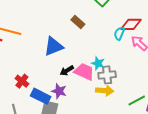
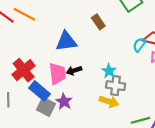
pink trapezoid: (84, 72) -> (57, 74), moved, turned 45
red cross: (22, 81) -> (24, 70), size x1.5
purple star: (59, 91) -> (64, 102), moved

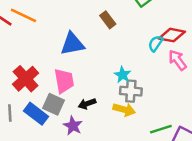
black arrow: (74, 70) -> (87, 104), moved
blue rectangle: (40, 91) -> (36, 114), moved
purple star: (64, 102) -> (73, 126), moved
gray square: (46, 107) -> (54, 104), moved

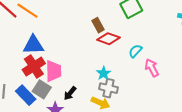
red diamond: (172, 35) -> (109, 39), moved
blue triangle: (72, 44) -> (33, 45), moved
red cross: (26, 79) -> (34, 67), moved
black arrow: (87, 104) -> (70, 93), turned -40

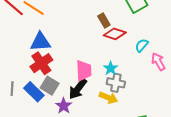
pink trapezoid: (53, 71) -> (84, 71), moved
black arrow: (70, 93) -> (78, 89), size x1.5

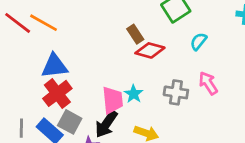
cyan semicircle: (142, 45) -> (198, 41), moved
cyan star: (111, 68) -> (134, 94), moved
gray cross: (116, 83) -> (176, 92), moved

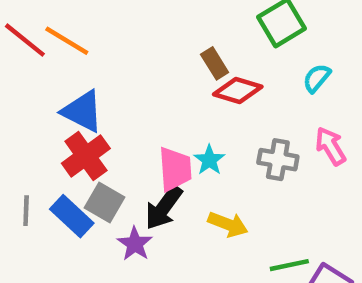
blue triangle: (54, 66) -> (83, 111), turned 32

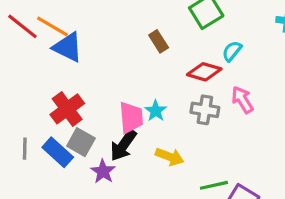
red diamond: (238, 90) -> (204, 72), moved
blue triangle: (83, 111) -> (68, 47), moved

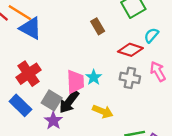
gray square: (81, 142) -> (52, 100), moved

